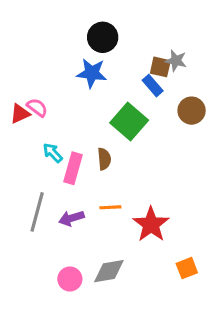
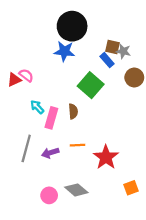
black circle: (103, 37) -> (72, 26), size x1.4
gray star: (176, 61) -> (123, 51), moved
gray diamond: (109, 271) -> (76, 190), turned 50

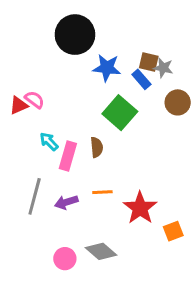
black circle: (72, 26) -> (75, 35), moved
blue star: (64, 51) -> (107, 68), moved
orange square: (131, 188) -> (173, 231), moved

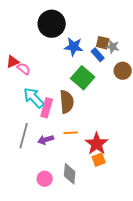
red triangle: (19, 105) -> (13, 62), moved
cyan arrow: (49, 141) -> (34, 98), size x1.6
brown semicircle: (97, 147) -> (67, 102), size x1.6
orange square: (173, 231) -> (99, 160), moved
gray diamond: (101, 251) -> (70, 174), turned 55

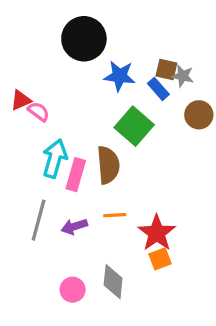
cyan arrow: (34, 98) -> (55, 159), turned 60

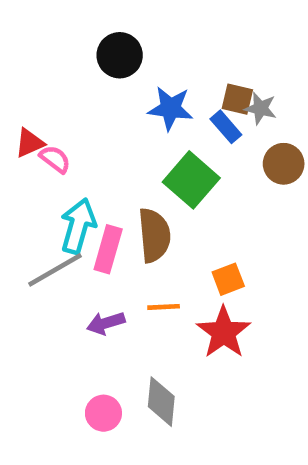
black circle: (84, 39) -> (120, 55), size x0.7
gray line: (39, 220) -> (55, 270), moved, turned 45
orange square: (160, 259) -> (228, 279), moved

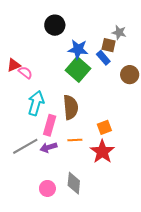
gray star: (260, 108) -> (119, 32), moved
green square: (191, 180) -> (78, 69), moved
pink rectangle: (108, 249) -> (50, 125), moved
gray line: (55, 270) -> (25, 146), moved

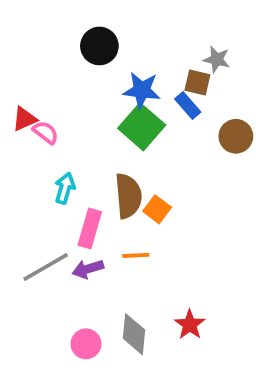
cyan arrow: (36, 103) -> (65, 188), size x0.7
orange square: (104, 127) -> (157, 209), moved, turned -32
red star: (102, 152) -> (190, 325), moved, size x0.7

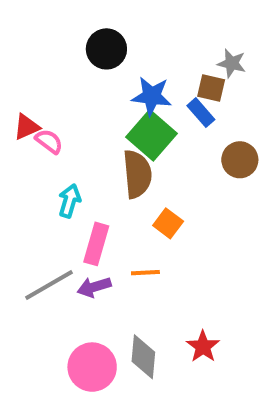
brown circle: (236, 136) -> (240, 160), moved
brown semicircle: (128, 196) -> (137, 174), moved
pink circle: (86, 344) -> (92, 367), size x1.5

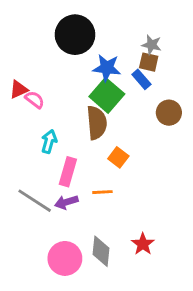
black circle: (106, 49) -> (75, 35), size x1.4
gray star: (232, 63) -> (152, 45), moved
gray line: (49, 285) -> (35, 201), turned 63

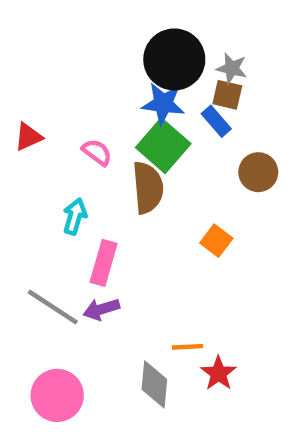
black circle: (75, 35) -> (174, 59), moved
pink semicircle: (35, 100) -> (97, 152), moved
orange square: (118, 157) -> (216, 241), moved
orange line: (102, 192) -> (188, 347), moved
pink circle: (65, 258) -> (57, 395), moved

